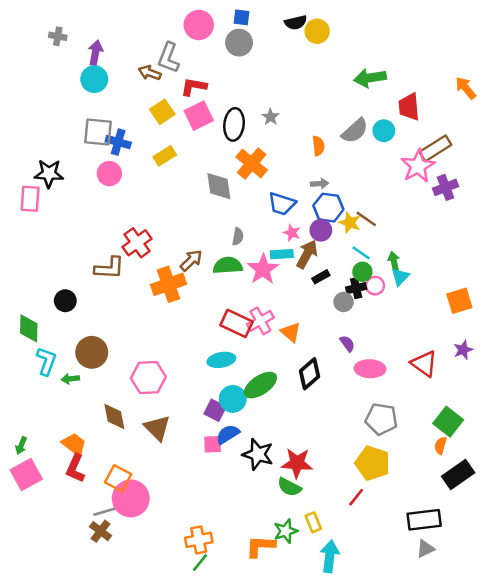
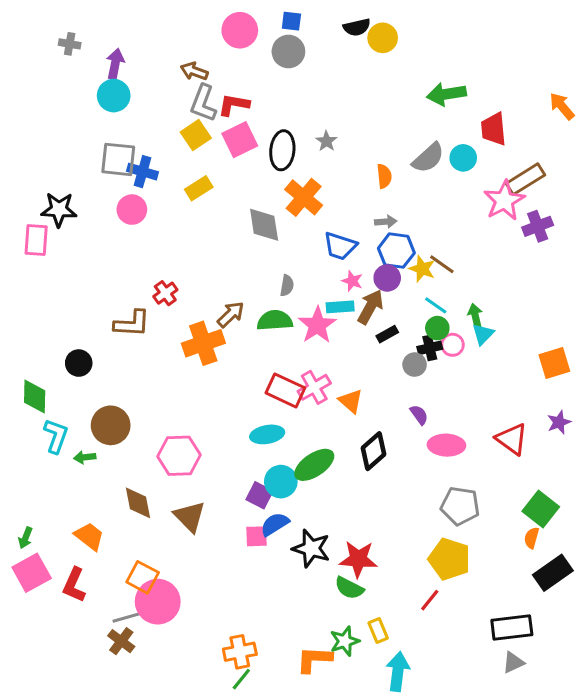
gray L-shape: (169, 58) -> (203, 103), moved
brown arrow: (150, 73) -> (194, 71), moved
red cross: (137, 243) -> (165, 293), size x0.7
red L-shape: (75, 468) -> (74, 585), moved

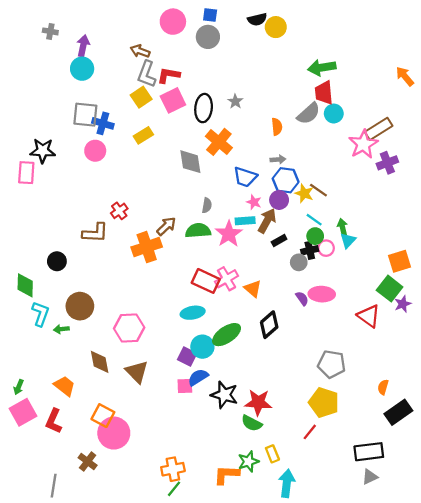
red trapezoid: (494, 129) -> (324, 93), moved
pink ellipse: (446, 445) -> (322, 294), moved
green square: (541, 509) -> (390, 289), moved
gray line: (129, 617) -> (54, 486), moved, turned -65

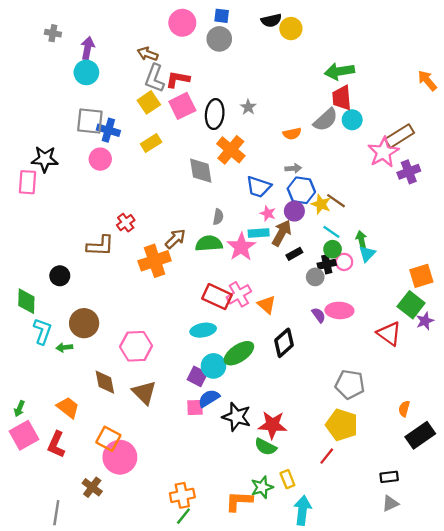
orange semicircle: (277, 127) -> (292, 134), turned 84
black rectangle: (369, 452) -> (389, 477), size x0.6

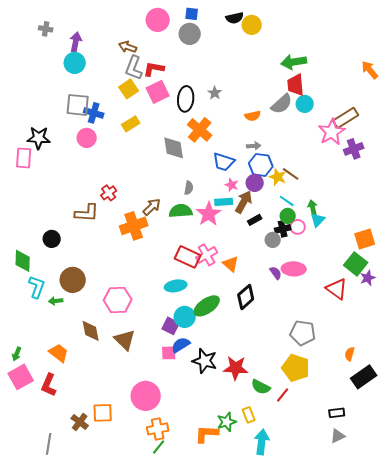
orange square: (108, 439) -> (103, 413), moved, turned -30
green semicircle: (265, 447) -> (261, 387), moved
pink circle: (120, 457) -> (146, 396), moved

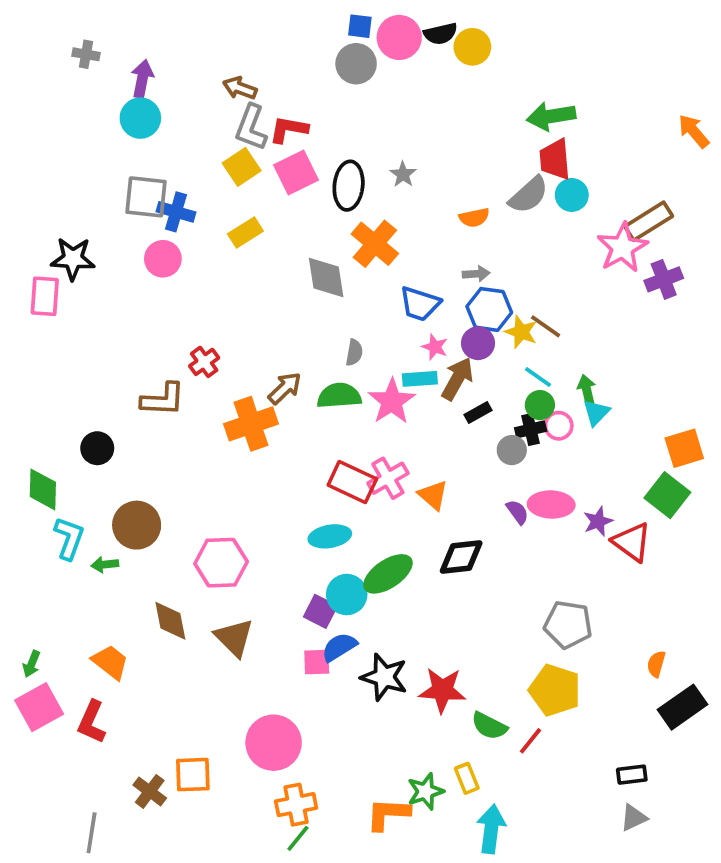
pink circle: (158, 20) -> (399, 37), moved
purple star: (368, 278) -> (598, 521), moved
black diamond: (246, 297) -> (461, 557), turned 35

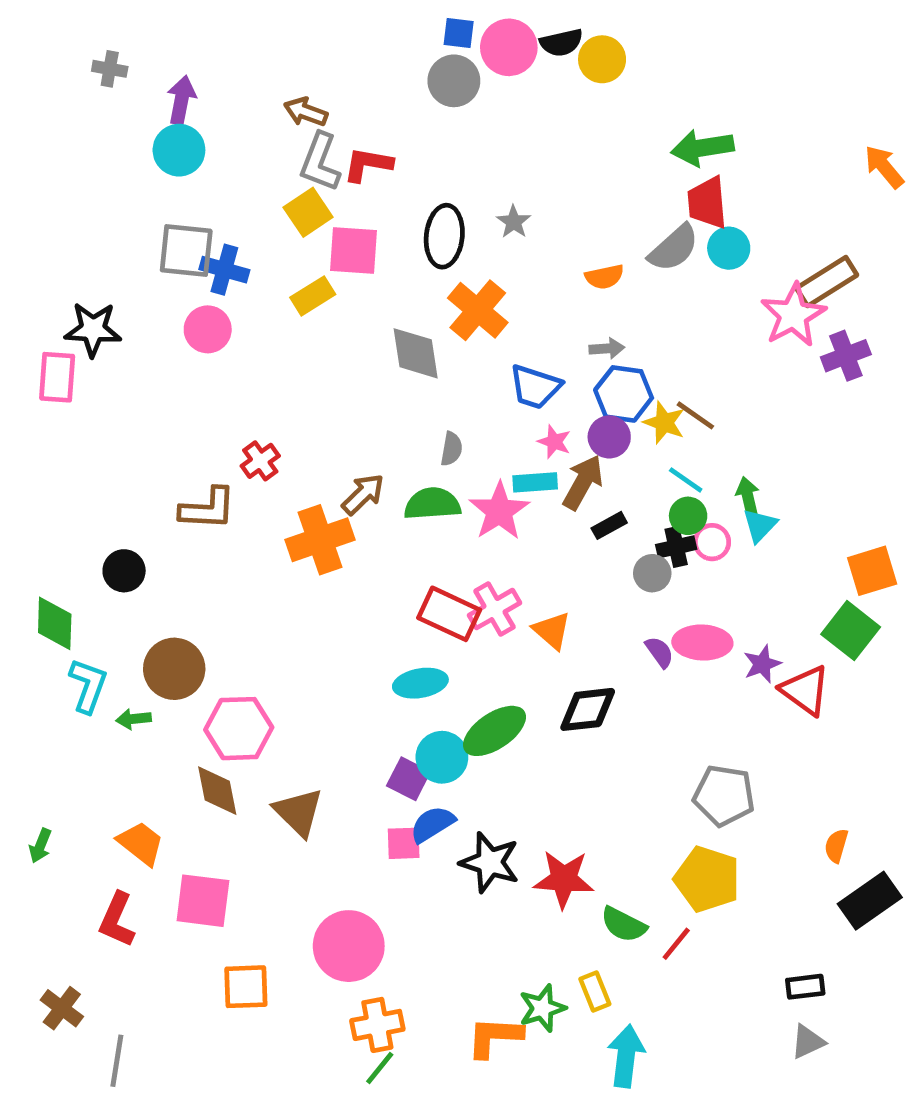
pink square: (296, 172) -> (353, 251), moved, turned 30
pink hexagon: (221, 563) -> (239, 729), moved
pink square: (39, 707) -> (203, 901), moved, turned 36
brown cross: (150, 791) -> (62, 1008), moved

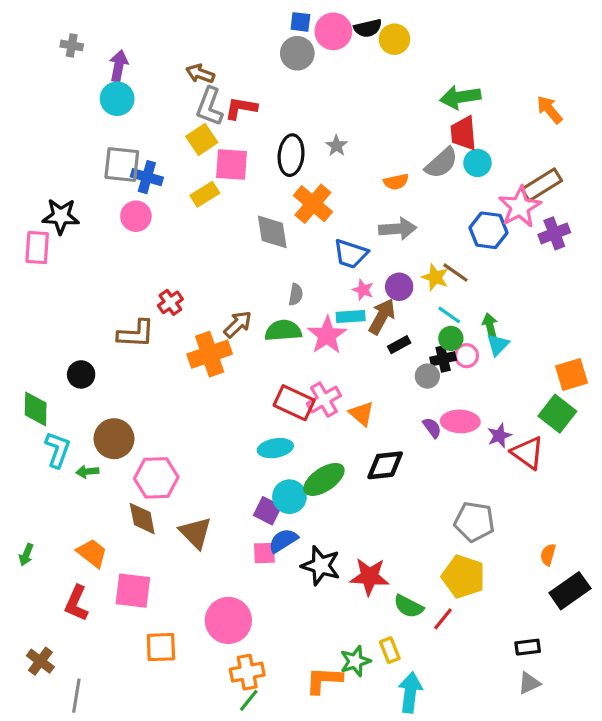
orange arrow: (884, 167) -> (550, 110), moved
gray arrow: (607, 349) -> (398, 229), size x1.6
blue hexagon: (624, 394) -> (488, 230), moved

